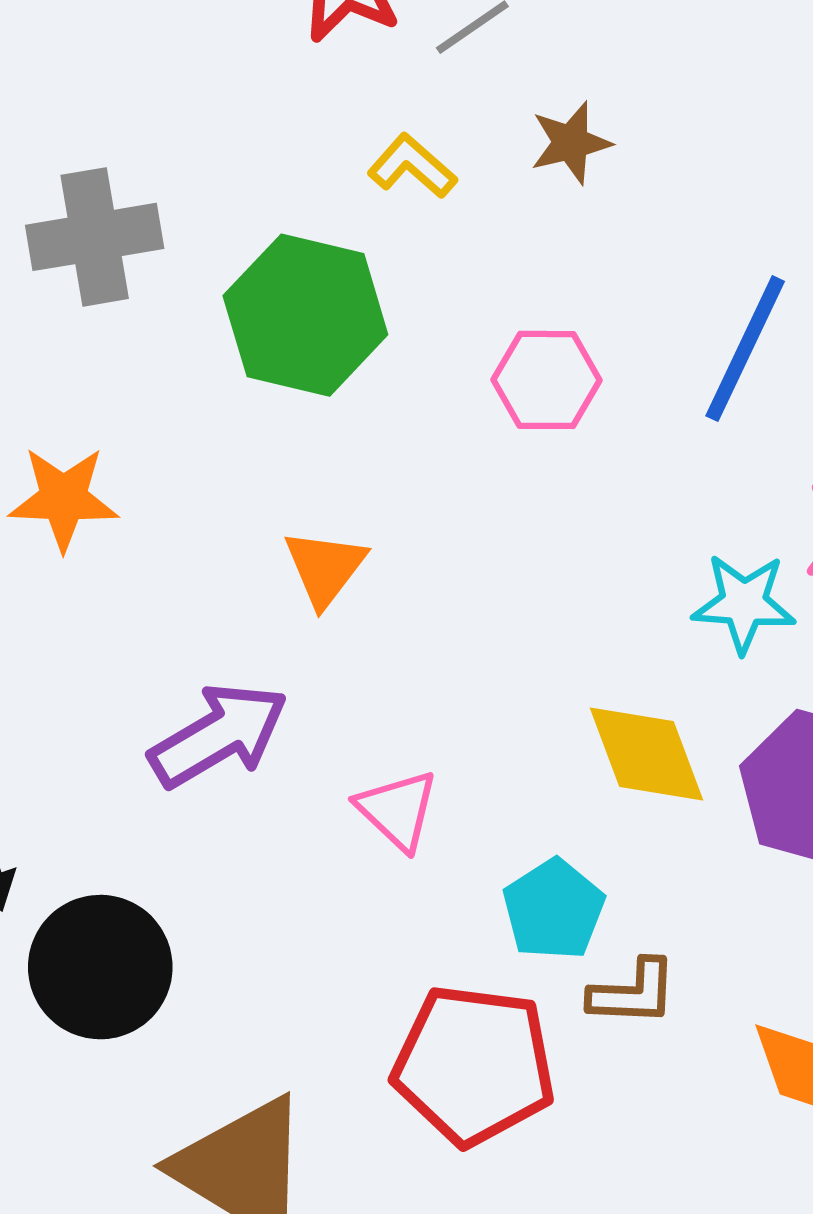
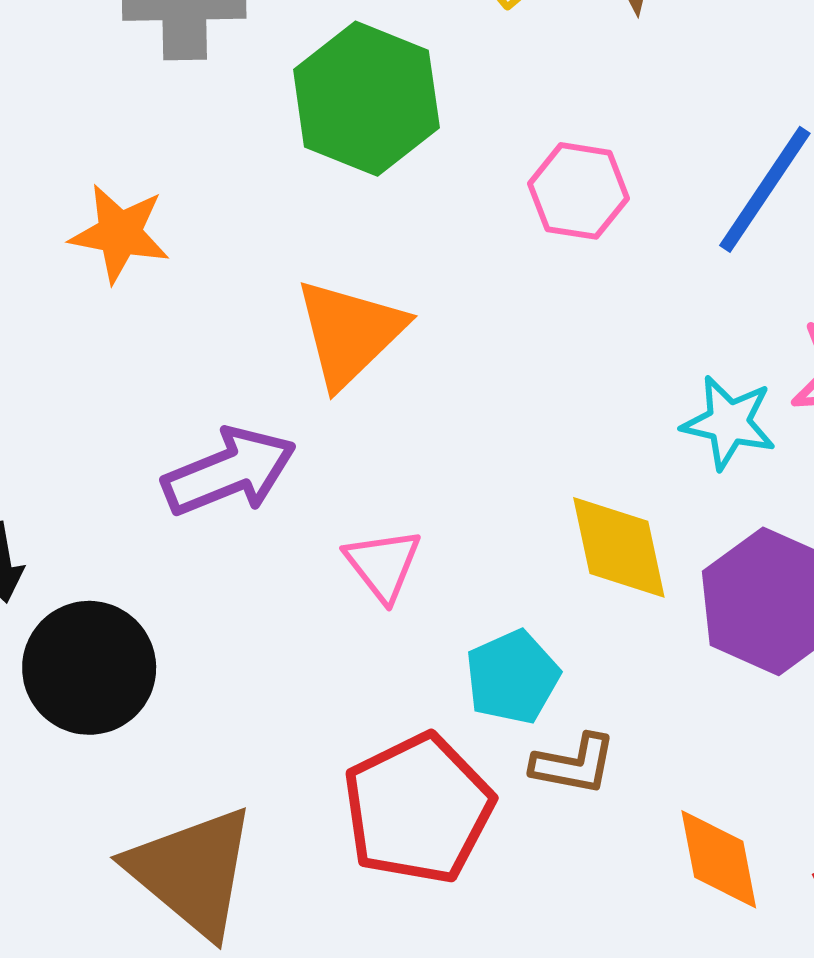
orange triangle: (325, 568) -> (350, 333), size x1.5
red pentagon: (474, 1065) -> (418, 809), turned 30

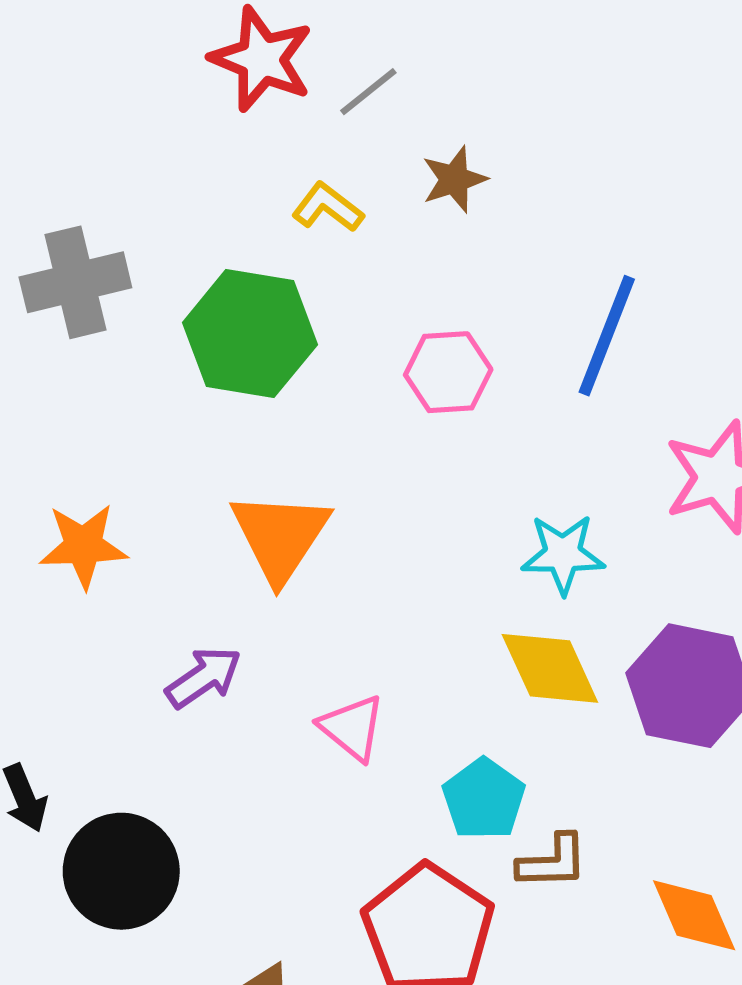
orange star: (120, 233) -> (83, 546), moved
cyan star: (729, 423) -> (563, 554), moved
purple arrow: (229, 472) -> (204, 677), size x0.7

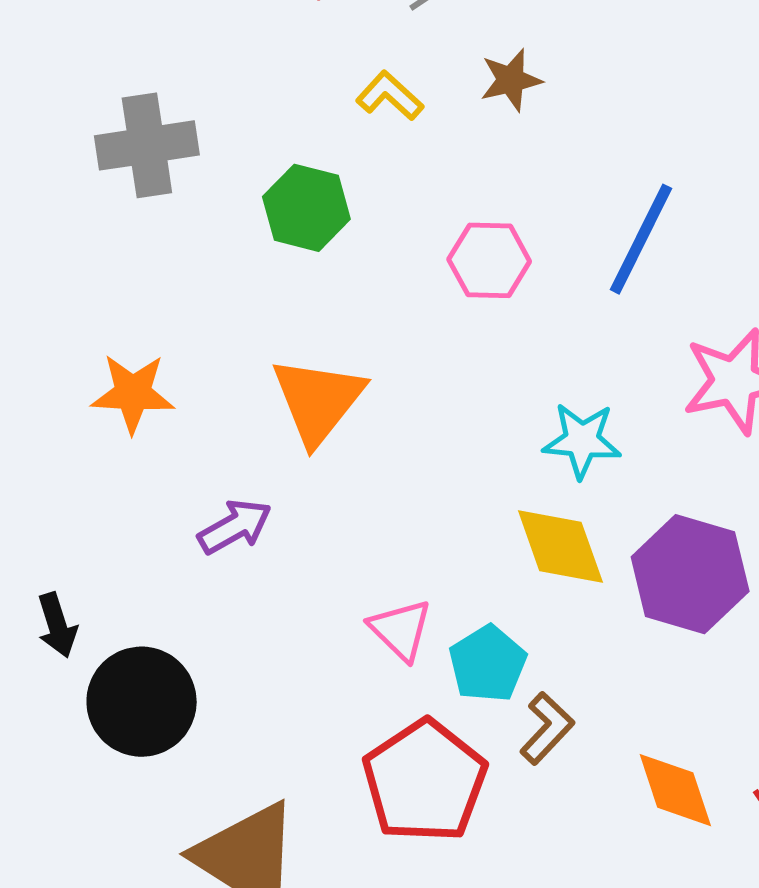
green hexagon: (250, 334) -> (306, 208), size x0.7
pink triangle: (352, 728) -> (401, 630), moved
brown L-shape: (553, 862) -> (547, 728), turned -50

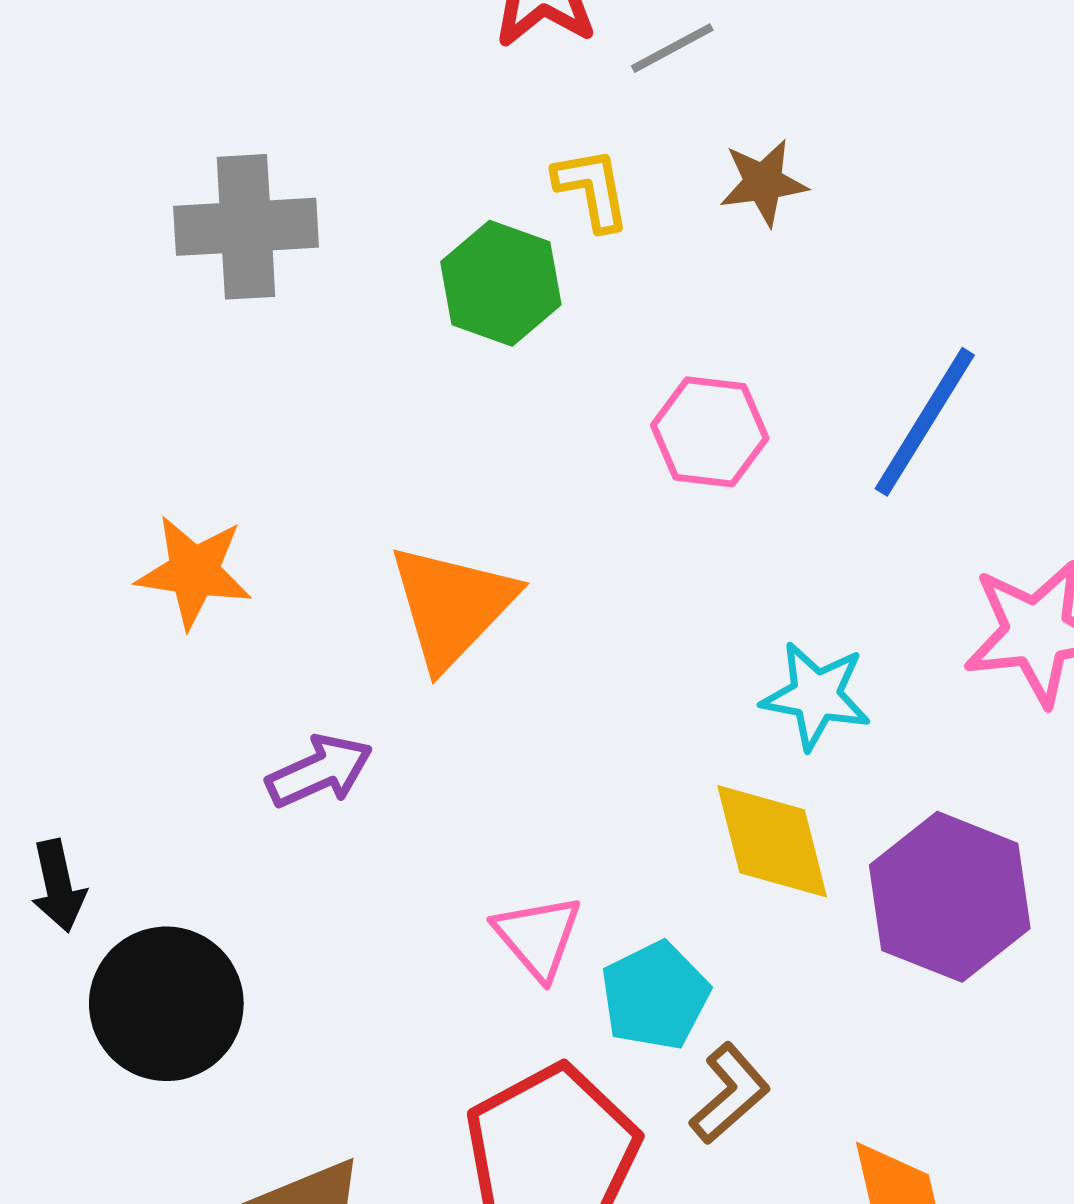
yellow L-shape: (390, 96) -> (592, 189), turned 32
green hexagon: (306, 208) -> (501, 283), moved

